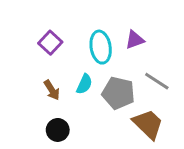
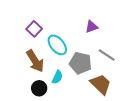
cyan ellipse: (101, 47) -> (57, 45), moved, turned -30
cyan semicircle: (84, 84) -> (57, 77), moved
brown arrow: (52, 90) -> (35, 61), size x1.6

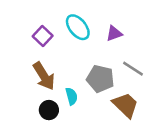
cyan ellipse: (57, 45) -> (78, 27), moved
cyan semicircle: (57, 77) -> (72, 96), turned -40

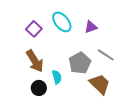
gray pentagon: (100, 79) -> (80, 63), turned 30

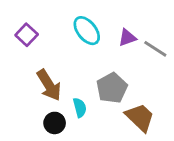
purple square: (34, 29) -> (27, 35), moved
gray line: (106, 55) -> (155, 49), moved

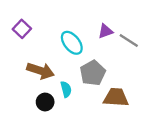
cyan ellipse: (87, 31) -> (72, 43), moved
brown arrow: (49, 85) -> (40, 71), turned -40
brown trapezoid: (140, 117) -> (116, 97), turned -40

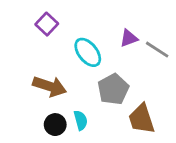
purple square: (22, 29) -> (47, 24), moved
cyan semicircle: (66, 89) -> (81, 120), moved
brown trapezoid: (116, 97) -> (142, 119), turned -112

